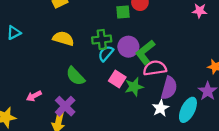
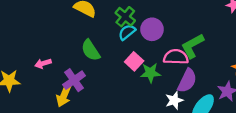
green cross: (102, 39) -> (125, 17), turned 36
green L-shape: (145, 52) -> (192, 46), moved

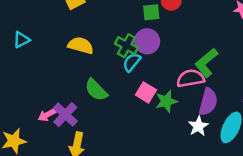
purple circle: (152, 29) -> (147, 41), moved
purple cross: (74, 80) -> (65, 115), moved

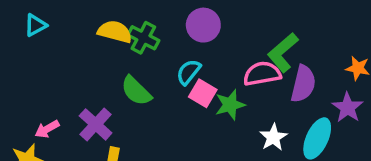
green cross: (126, 46) -> (143, 38), moved
cyan semicircle: (132, 62) -> (189, 72), moved
purple semicircle: (208, 102) -> (303, 84), moved
pink arrow: (47, 115) -> (47, 129), moved

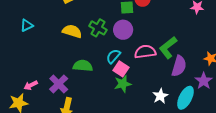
green cross: (143, 38) -> (98, 28), moved
pink semicircle: (262, 74) -> (145, 52), moved
green semicircle: (136, 91) -> (83, 66), turned 138
green star: (230, 105) -> (123, 84), moved

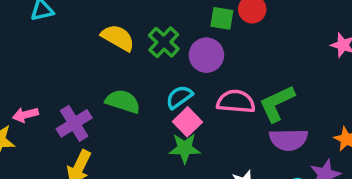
purple semicircle: (179, 66) -> (288, 140), turned 60

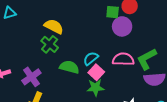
green cross: (164, 42) -> (50, 44), moved
purple circle: (206, 55) -> (122, 26), moved
green semicircle: (123, 101) -> (69, 67), moved

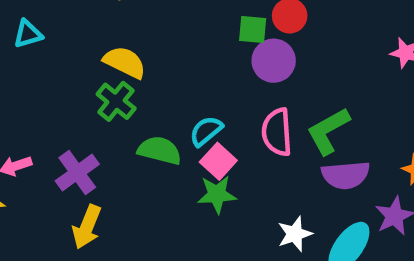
pink semicircle: (123, 59) -> (277, 132), turned -95

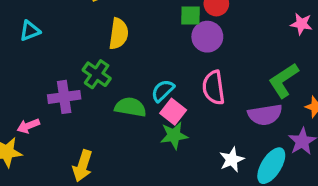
yellow semicircle: (125, 62) -> (119, 34), moved, turned 76
green L-shape: (328, 131) -> (284, 80), moved
purple cross: (77, 173) -> (64, 97), moved, turned 32

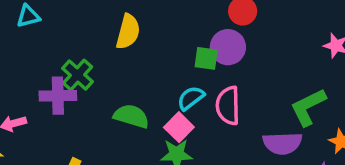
green square: (191, 15) -> (206, 58), moved
green cross: (97, 74) -> (77, 75), moved
cyan semicircle: (163, 91) -> (191, 98), moved

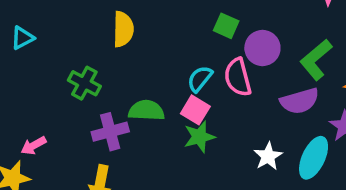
purple circle: (228, 47) -> (262, 48), moved
green square: (206, 58) -> (226, 26), moved, turned 30
purple cross: (58, 96) -> (110, 132), moved

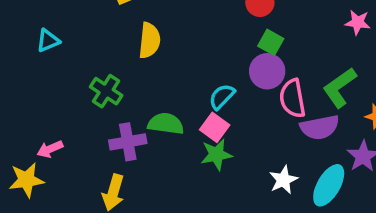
green square: (226, 26) -> (271, 42), moved
purple circle: (262, 48) -> (267, 71), moved
pink semicircle: (238, 77) -> (292, 98), moved

